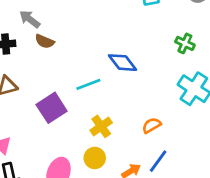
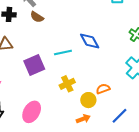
yellow circle: (95, 158) -> (88, 100), moved
blue line: (158, 161) -> (120, 116), moved

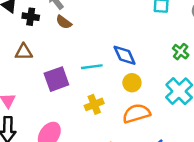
orange semicircle: (103, 89) -> (136, 113), size x1.6
yellow circle: (88, 100) -> (132, 83), moved

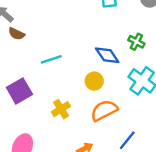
blue diamond: (125, 55) -> (107, 55), moved
cyan line: (92, 67) -> (51, 59), moved

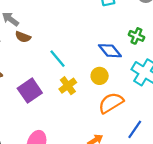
cyan line: (51, 59) -> (58, 59), turned 72
yellow cross: (61, 109) -> (68, 86), moved

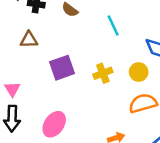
cyan line: (58, 59) -> (113, 26), moved

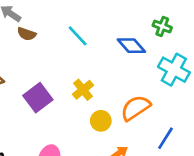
yellow circle: (139, 72) -> (101, 121), moved

